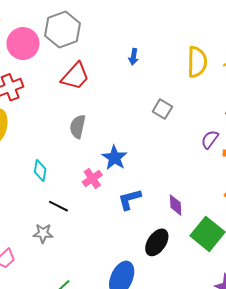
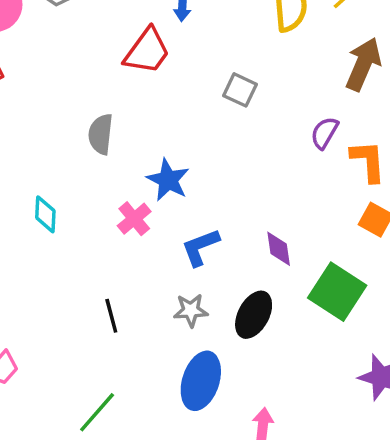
red trapezoid: (75, 76) -> (147, 51), moved
black line: (58, 206) -> (111, 316), moved, turned 54
gray star: (43, 233) -> (191, 310), moved

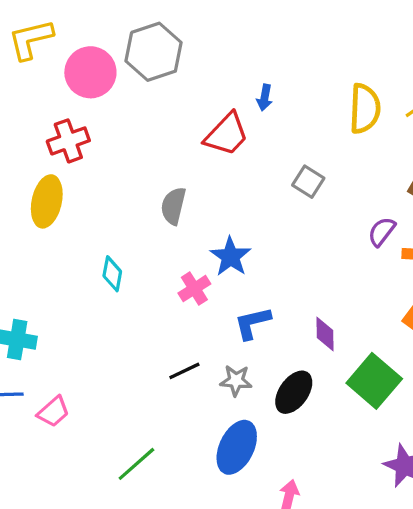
black line: (111, 316) -> (184, 371), moved, turned 72

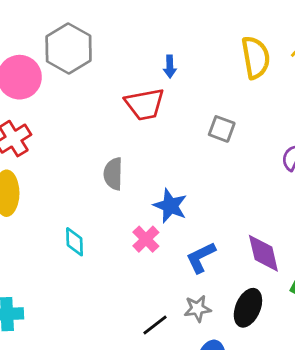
red trapezoid: (227, 134) -> (145, 104), turned 48
purple diamond: (325, 334) -> (263, 253), size x1.4
black line: (184, 371) -> (155, 325), moved

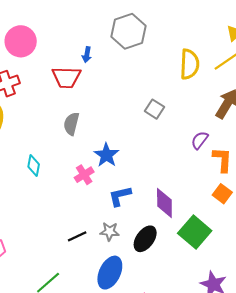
gray hexagon: (69, 48) -> (128, 31), moved
blue arrow: (170, 67) -> (87, 55), moved
red trapezoid: (145, 104) -> (66, 77), moved

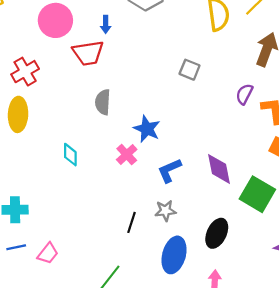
pink circle: (21, 41) -> (55, 20), moved
black line: (77, 236) -> (131, 222), turned -36
black ellipse: (145, 239) -> (217, 233), moved

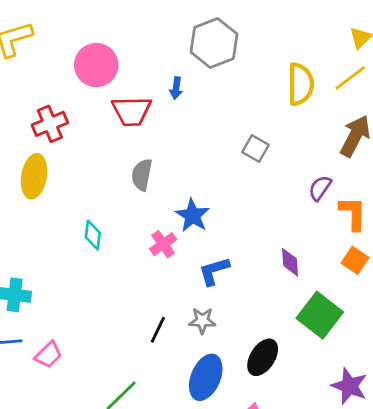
blue arrow: (106, 24) -> (176, 88), moved
purple diamond: (219, 169) -> (290, 262), moved, size x0.7

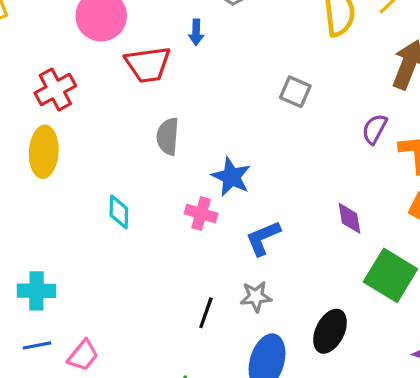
pink cross: (163, 244) -> (201, 214), turned -32

